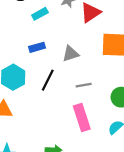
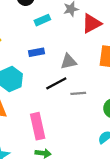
black line: (48, 80) -> (56, 83), moved, turned 30
pink rectangle: (82, 117) -> (38, 126), moved

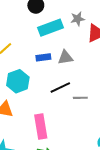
cyan rectangle: (42, 20) -> (50, 28), size x1.6
gray triangle: (69, 62) -> (65, 58), moved

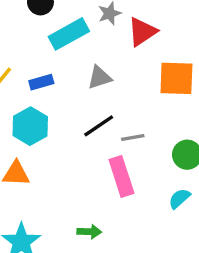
blue rectangle: (43, 57) -> (41, 82), moved
pink rectangle: (41, 127) -> (121, 176), moved

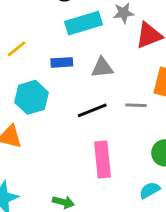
blue rectangle: (41, 82) -> (62, 62), moved
gray line: (133, 137) -> (136, 105), moved

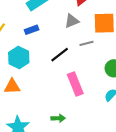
gray triangle: (102, 68) -> (72, 21), moved

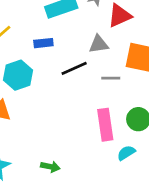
black line: (60, 55) -> (74, 68), moved
pink rectangle: (75, 84) -> (105, 125), moved

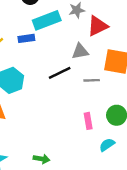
blue rectangle: (43, 43) -> (26, 38), moved
pink rectangle: (105, 125) -> (88, 121), size x0.6

